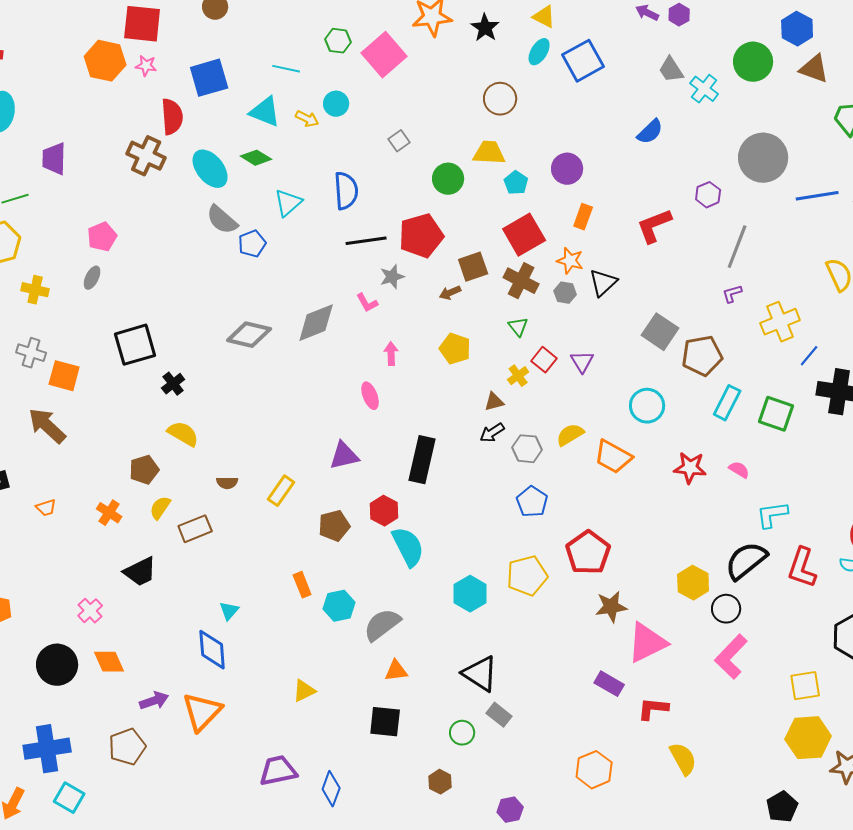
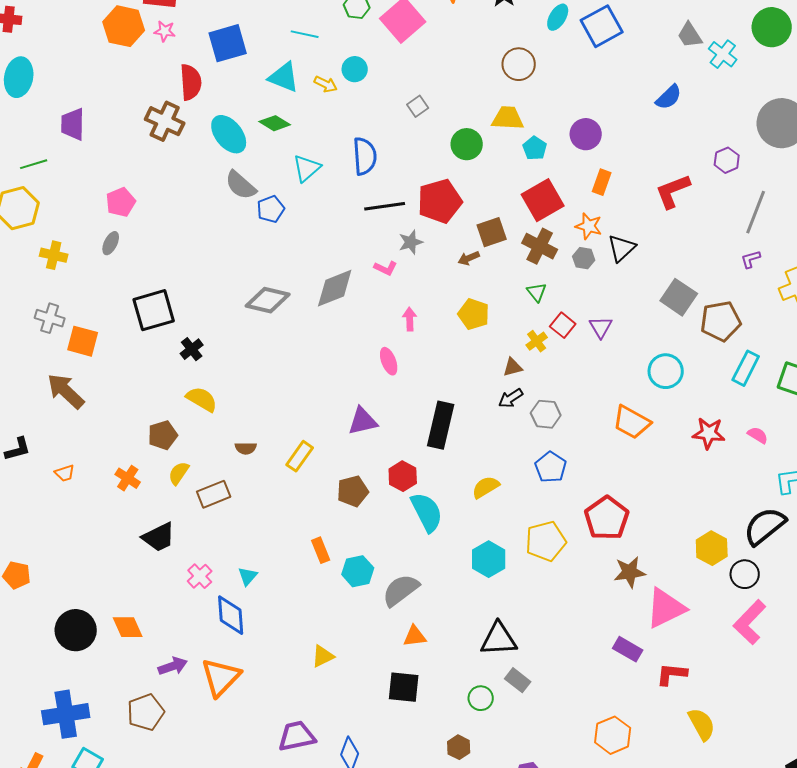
pink L-shape: (367, 303) -> (386, 268), turned -35
yellow semicircle: (570, 435) -> (486, 487), moved
pink cross: (90, 611) -> (200, 576), moved
black triangle: (480, 674) -> (499, 639), turned -36

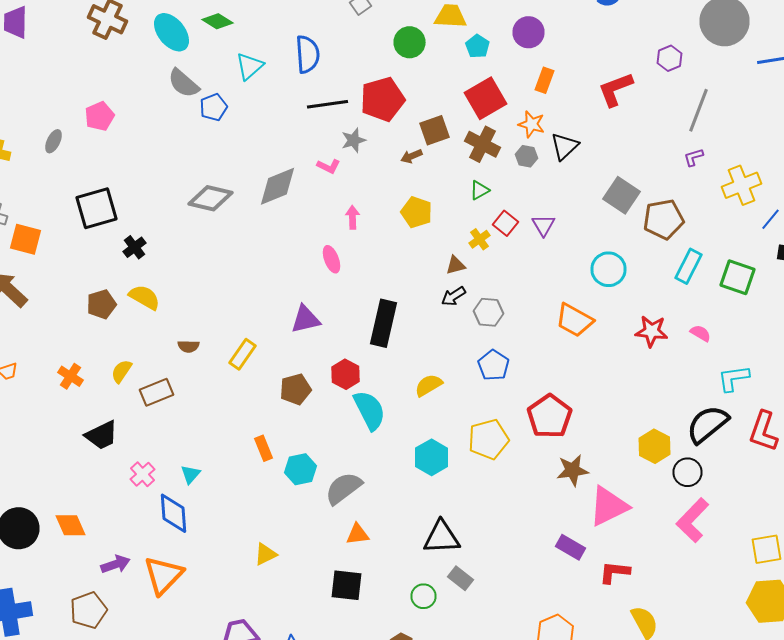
pink pentagon: (121, 202) -> (100, 116), moved
green triangle: (537, 292) -> (480, 190), turned 40
brown pentagon: (163, 435) -> (102, 304), moved

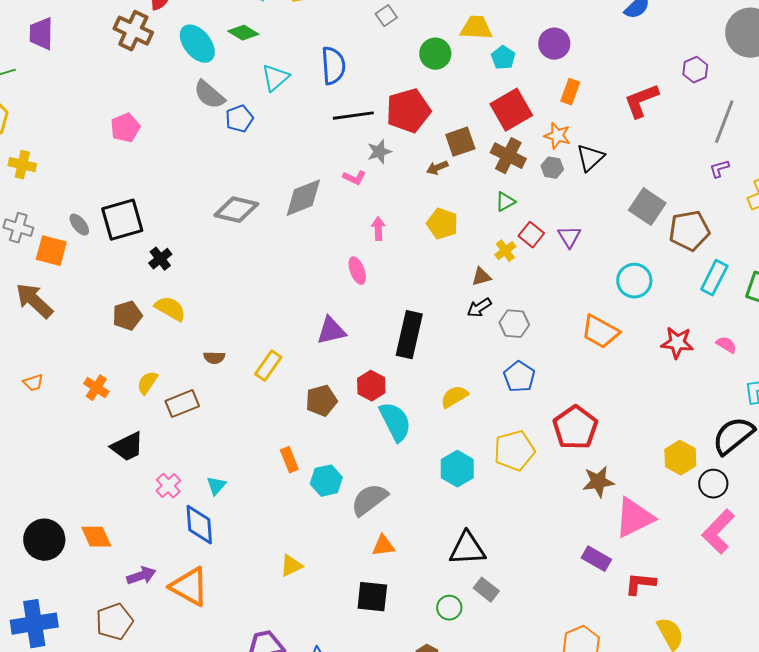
gray ellipse: (54, 141) -> (79, 225), moved, turned -65
orange triangle: (164, 575) -> (189, 587), turned -45

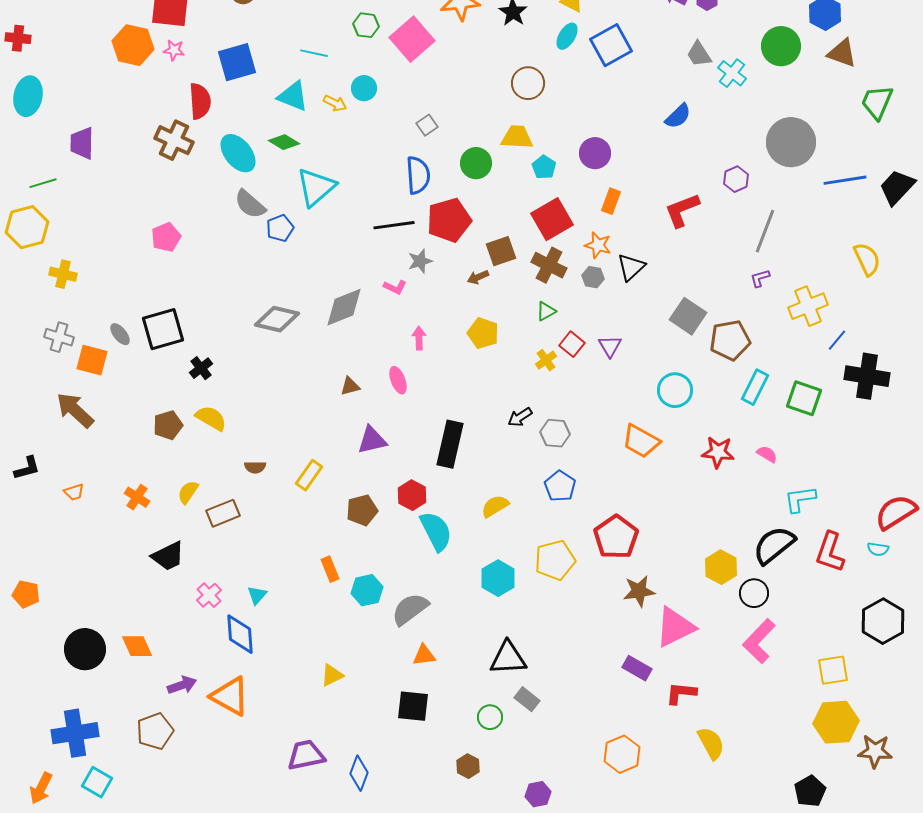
blue semicircle: (333, 66) -> (418, 175), moved
cyan triangle: (275, 78) -> (316, 187), size x1.4
brown triangle: (481, 277) -> (350, 386), moved

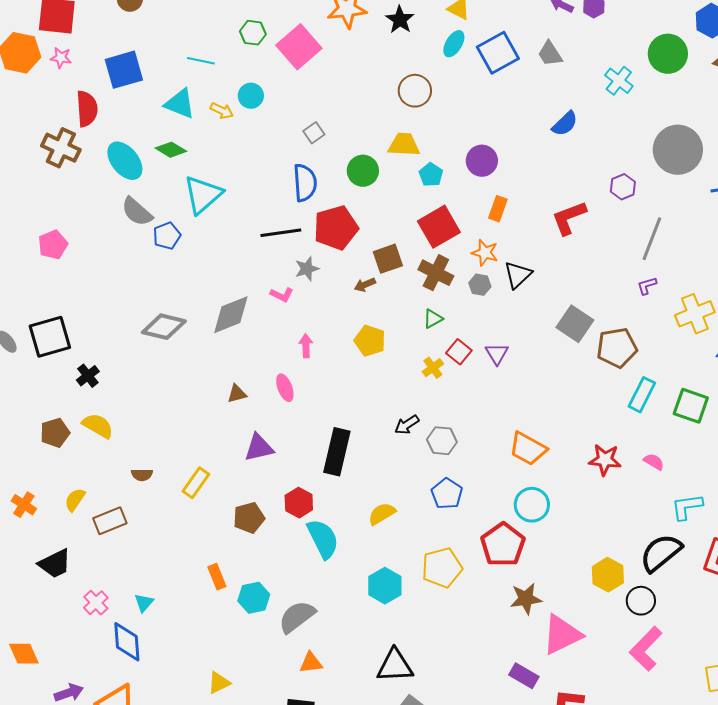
gray trapezoid: (699, 54) -> (550, 54), moved
cyan circle: (675, 390) -> (532, 505), moved

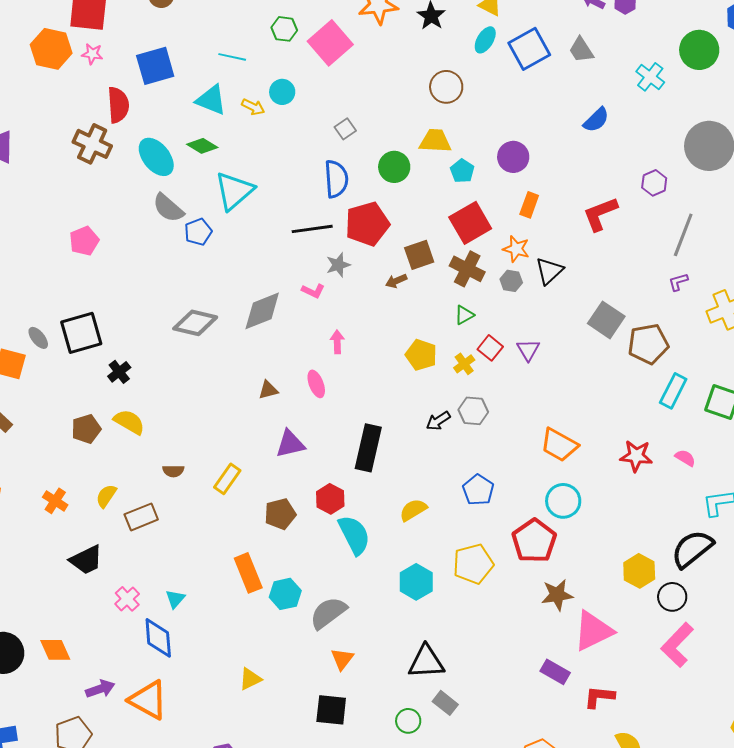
yellow pentagon: (370, 341) -> (421, 355), moved
gray hexagon: (442, 441) -> (473, 411), moved
orange rectangle: (217, 577) -> (248, 573), size x1.5
orange triangle: (311, 663) -> (342, 659), turned -45

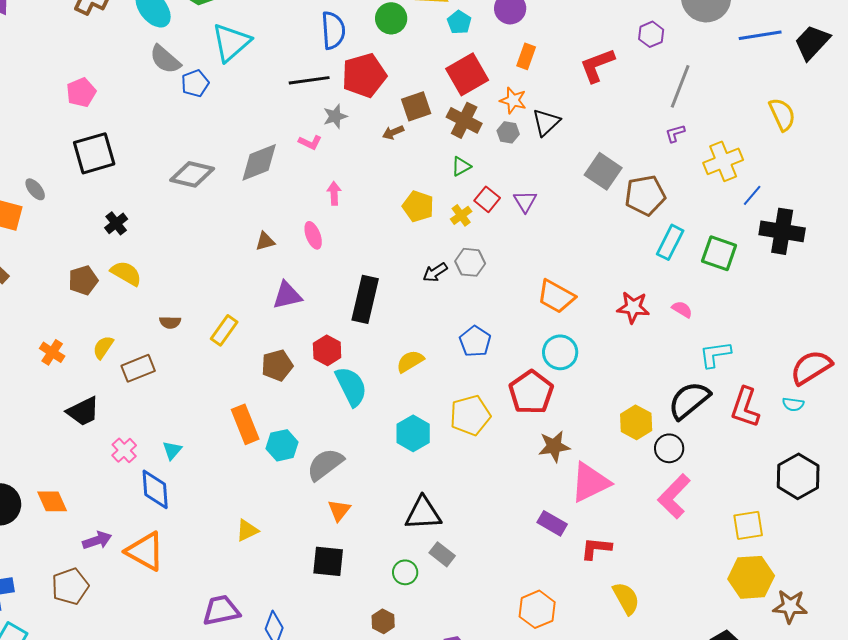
black square: (81, 333) -> (94, 153), moved

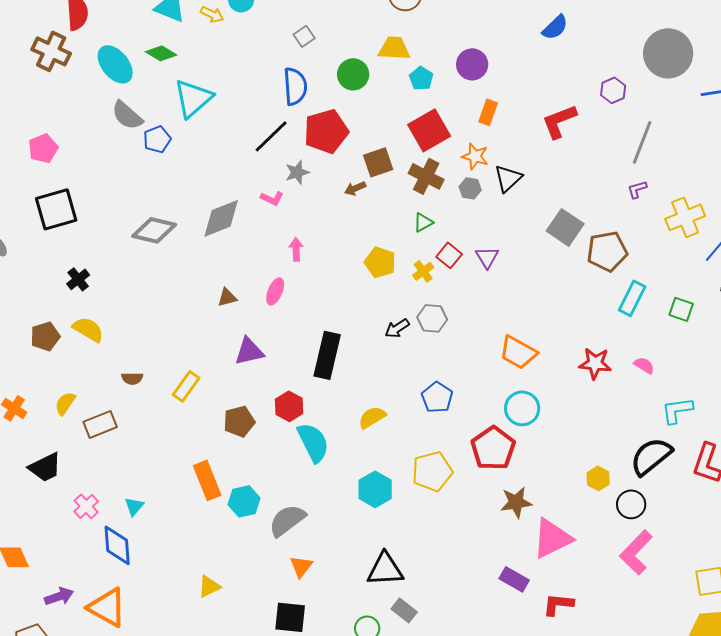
black line: (309, 80) -> (271, 136), turned -36
pink ellipse: (313, 235) -> (275, 291), turned 44
green square: (719, 253) -> (681, 309), size x0.7
yellow hexagon: (636, 422) -> (598, 478), size x0.7

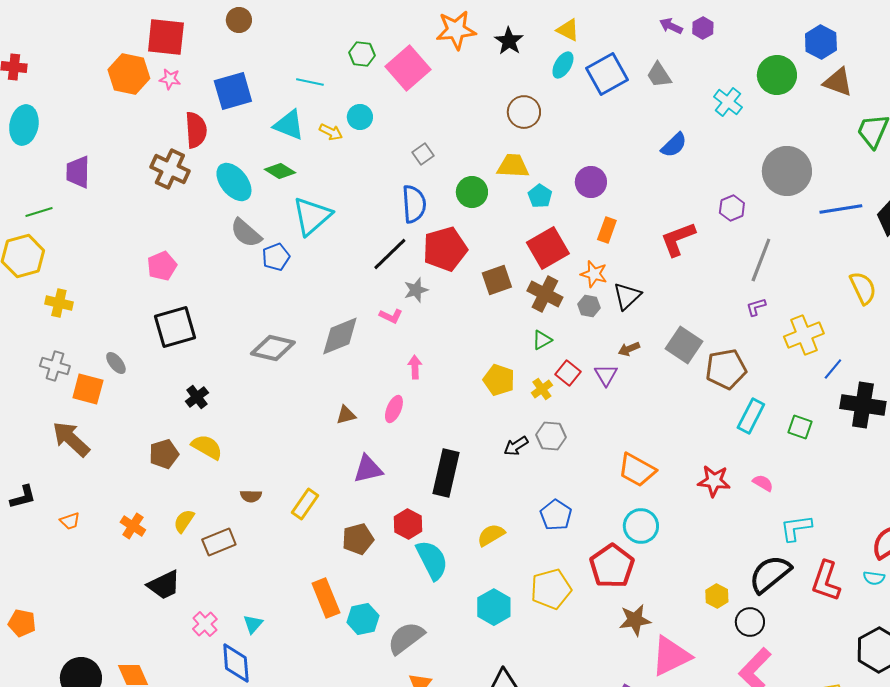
brown arrow: (355, 188) -> (629, 349), moved

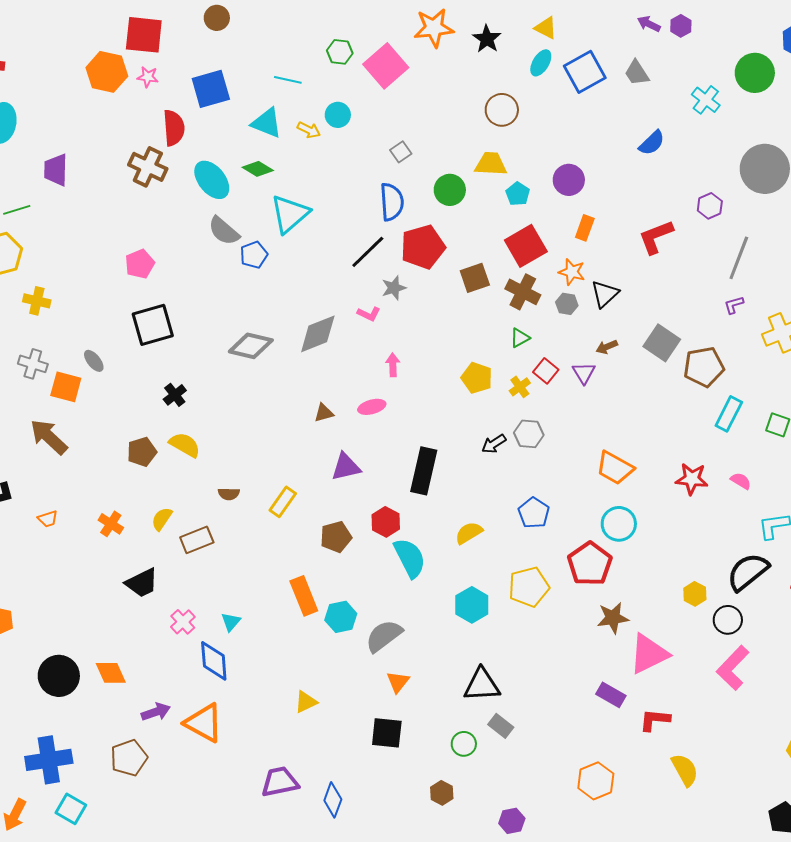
pink ellipse: (394, 409) -> (372, 407), turned 52

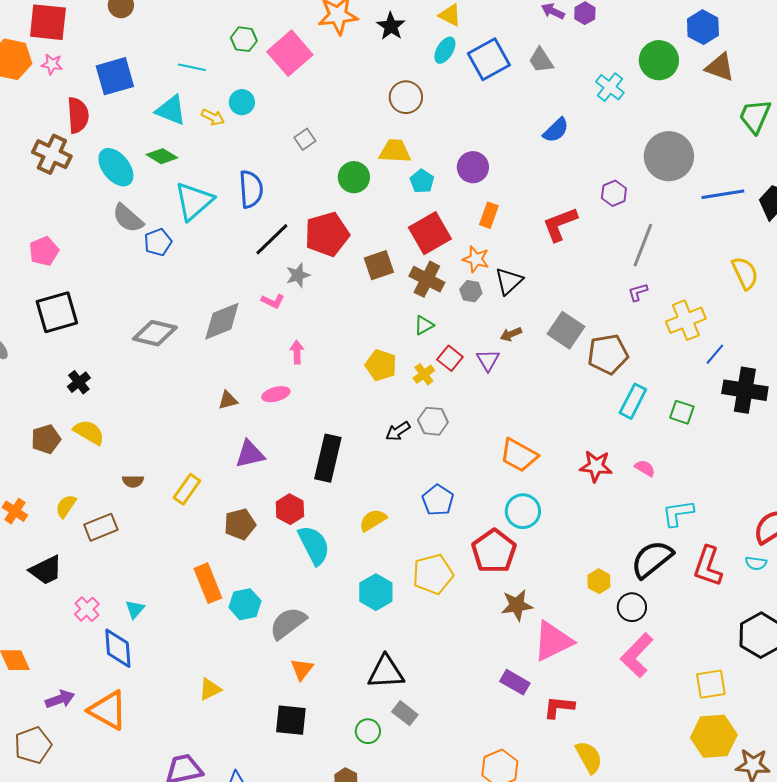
blue semicircle: (392, 202) -> (251, 189), moved

